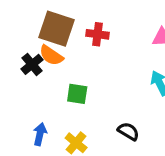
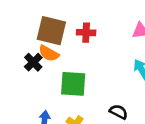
green square: (77, 94) -> (73, 84), size x1.5

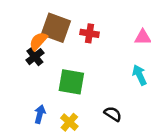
orange semicircle: (49, 53) -> (38, 41), moved, turned 96

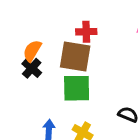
brown square: (56, 28) -> (75, 56), moved

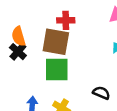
orange semicircle: (32, 51) -> (19, 36), turned -48

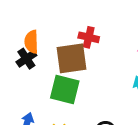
brown square: (56, 42) -> (72, 58), turned -32

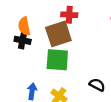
black cross: (26, 59) -> (23, 40), turned -35

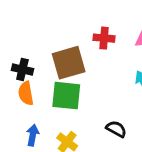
red cross: (69, 15) -> (104, 38), moved
orange semicircle: (24, 26) -> (26, 93), moved

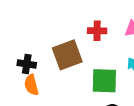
green square: (66, 96) -> (104, 81), moved

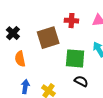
black cross: (27, 64) -> (13, 33), moved, turned 32

